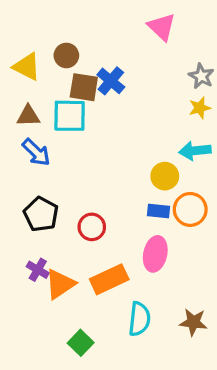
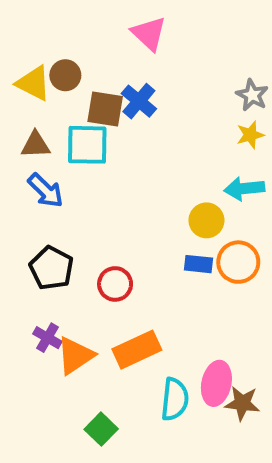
pink triangle: (162, 27) -> (149, 34), moved
brown circle: (66, 55) -> (65, 75), moved
pink ellipse: (155, 254) -> (216, 383), moved

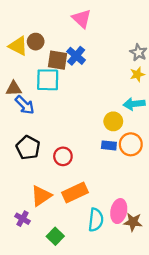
brown triangle: (36, 145) -> (14, 89), moved
purple cross: (47, 338) -> (23, 219), moved

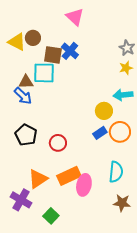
brown triangle: (14, 89) -> (26, 82), moved
blue rectangle: (109, 145) -> (100, 133), turned -40
pink ellipse: (119, 211) -> (84, 185), moved
purple cross: (23, 219) -> (21, 200), size x1.5
cyan semicircle: (96, 220) -> (116, 172), moved

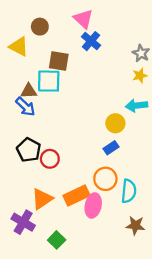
brown circle: (33, 38) -> (40, 27), moved
blue cross: (70, 51) -> (91, 41), moved
orange circle: (120, 132) -> (105, 179), moved
red circle: (58, 143) -> (50, 159), moved

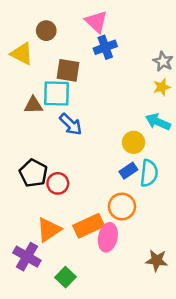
blue cross: (91, 41) -> (105, 47), turned 30
cyan arrow: (137, 105) -> (158, 122), turned 30
blue arrow: (25, 107) -> (71, 124), moved
cyan semicircle: (129, 191) -> (149, 173), moved

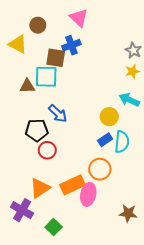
blue cross: (105, 47) -> (71, 45), moved
blue arrow: (71, 124) -> (58, 113), moved
black pentagon: (33, 173) -> (37, 130), moved, turned -30

